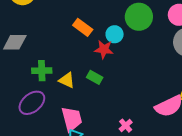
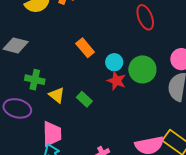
green circle: (139, 17) -> (142, 69), moved
red star: (104, 49) -> (116, 81), moved
purple ellipse: (32, 103) -> (17, 108), turned 40

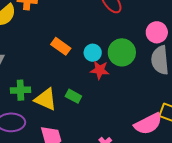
yellow triangle: (57, 95) -> (46, 99), size x1.4

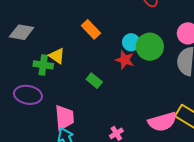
cyan circle: (93, 53) -> (131, 42), moved
yellow triangle: (46, 99) -> (57, 56), moved, size x0.7

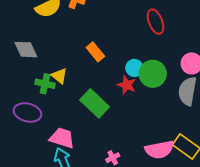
gray diamond: (22, 32) -> (26, 50), turned 50
green rectangle: (94, 81) -> (95, 103), size x1.8
pink trapezoid: (64, 118) -> (62, 138), turned -72

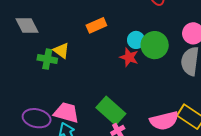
orange rectangle: (95, 52) -> (96, 25), turned -72
green rectangle: (95, 103) -> (111, 111), moved
purple ellipse: (27, 112) -> (37, 118), moved

